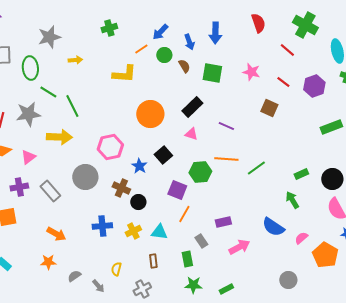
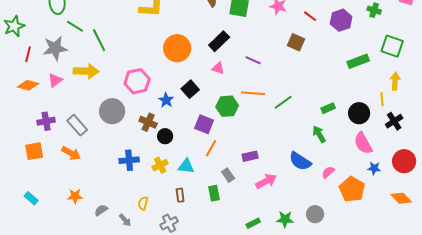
pink triangle: (28, 157) -> (55, 80), moved
orange arrow: (56, 234) -> (71, 153), moved
green star: (193, 285) -> (285, 219), moved

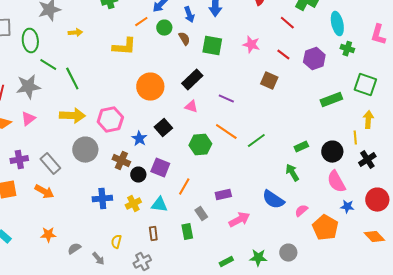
yellow arrow: (86, 71) -> (72, 116), moved
orange line: (253, 93) -> (226, 132), turned 30
purple square: (204, 124) -> (160, 168), moved

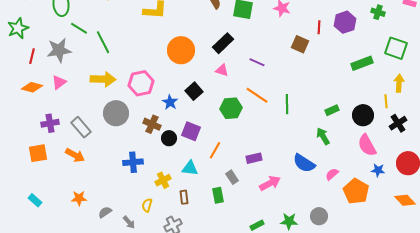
red line: (283, 55) -> (319, 27), moved, turned 56
green line: (256, 141) -> (287, 104), turned -54
yellow cross: (133, 204) -> (163, 180), moved

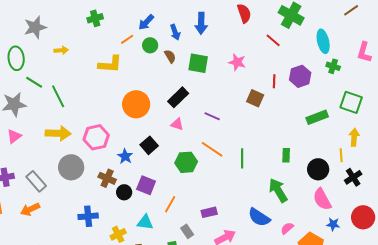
green rectangle: (332, 110) -> (286, 155), moved, turned -64
green arrow: (323, 136) -> (278, 190), size x1.4
orange arrow: (75, 155) -> (30, 209), turned 126

